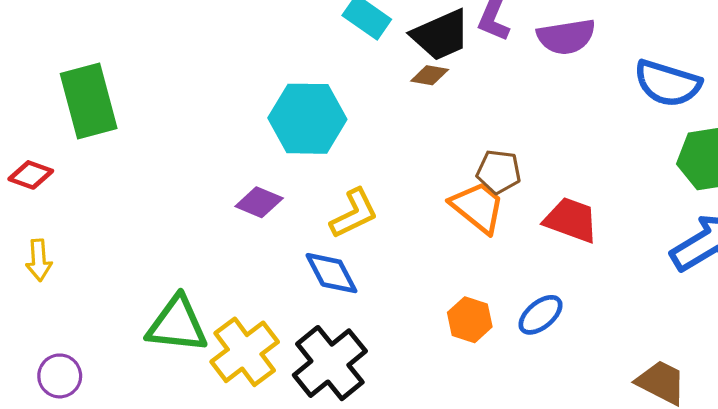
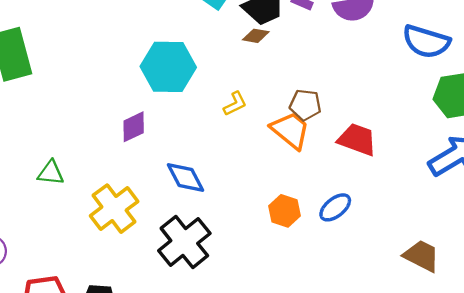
purple diamond: (259, 202) -> (134, 127), turned -48
yellow L-shape: (354, 214) -> (235, 104), moved, size x0.7
green triangle: (177, 324) -> (51, 173), moved, size x0.6
yellow cross: (245, 352) -> (114, 209), moved

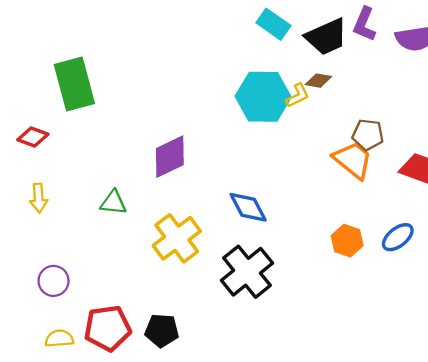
brown diamond: (256, 36) -> (318, 81), moved
cyan hexagon: (168, 67) -> (263, 97), moved
yellow L-shape: (235, 104) -> (298, 96), moved
purple diamond: (134, 127) -> (170, 157), moved, size x1.4

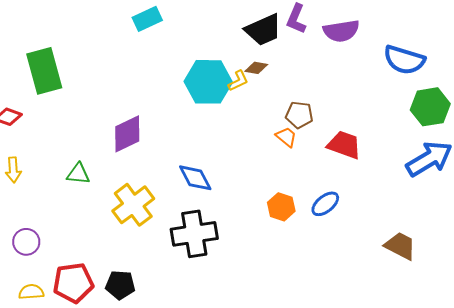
cyan rectangle: (273, 24) -> (147, 19), moved, turned -60
orange trapezoid: (353, 160) -> (286, 137), size x0.6
black cross: (247, 272) -> (194, 234), turned 30

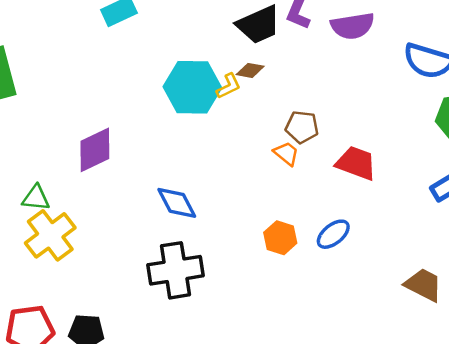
yellow cross: (133, 205) -> (50, 235), moved

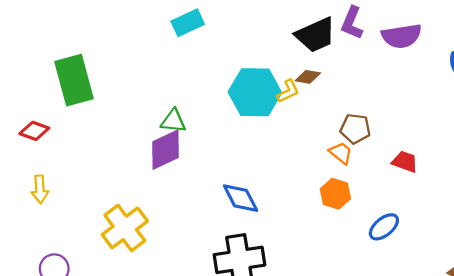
red trapezoid: (356, 163) -> (405, 162), size x0.7
green triangle: (36, 198) -> (173, 121), moved
orange hexagon: (280, 238) -> (335, 194), moved

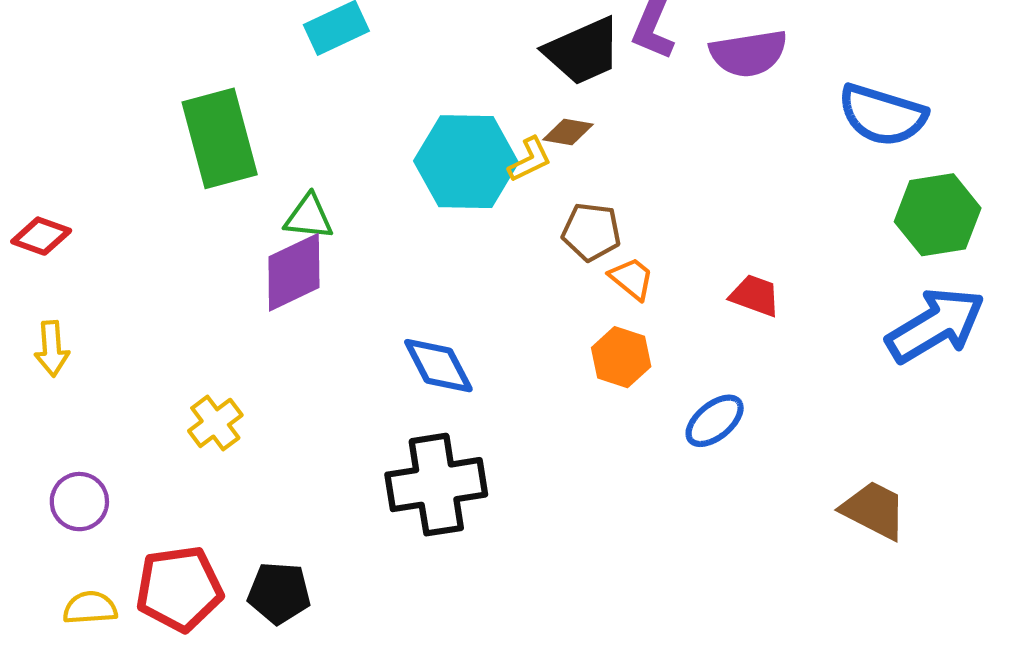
green rectangle: (74, 80) -> (220, 138), moved
brown pentagon: (355, 129) -> (591, 232), moved
yellow cross: (125, 228) -> (215, 423), size x0.6

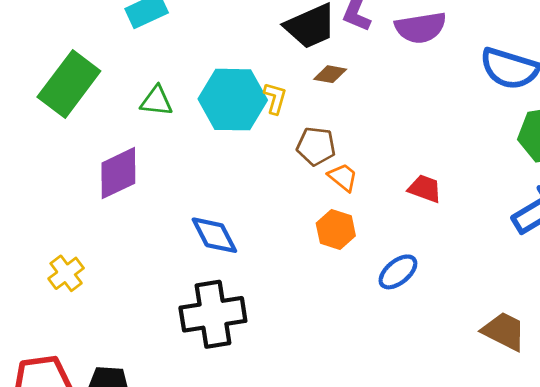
brown diamond: (568, 132) -> (330, 74), moved
green rectangle: (220, 138) -> (69, 84), turned 52
yellow L-shape: (530, 160) -> (275, 98), turned -48
green triangle: (309, 217) -> (156, 101), moved

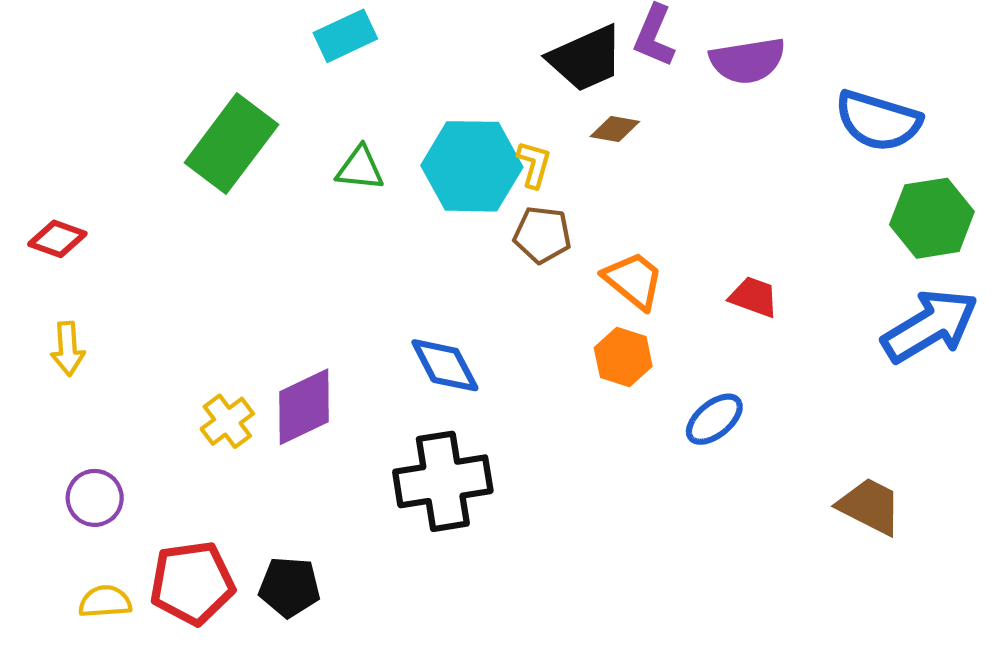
brown pentagon: (316, 146) -> (542, 235), moved
purple diamond: (118, 173) -> (304, 407), moved
orange trapezoid: (343, 177) -> (634, 280), size x1.4

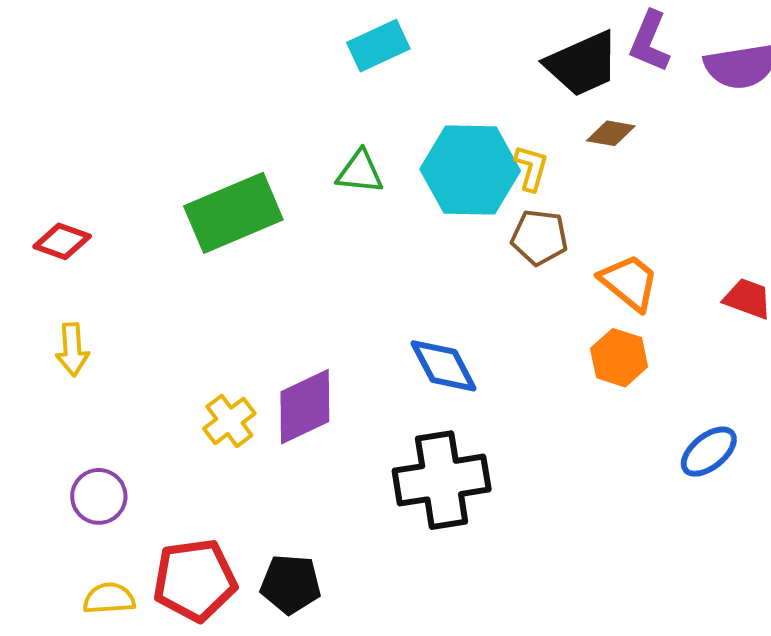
cyan rectangle: (345, 36) -> (378, 46), moved
green rectangle: (231, 144) -> (233, 213), moved, turned 30
blue ellipse: (714, 419) -> (709, 452), moved

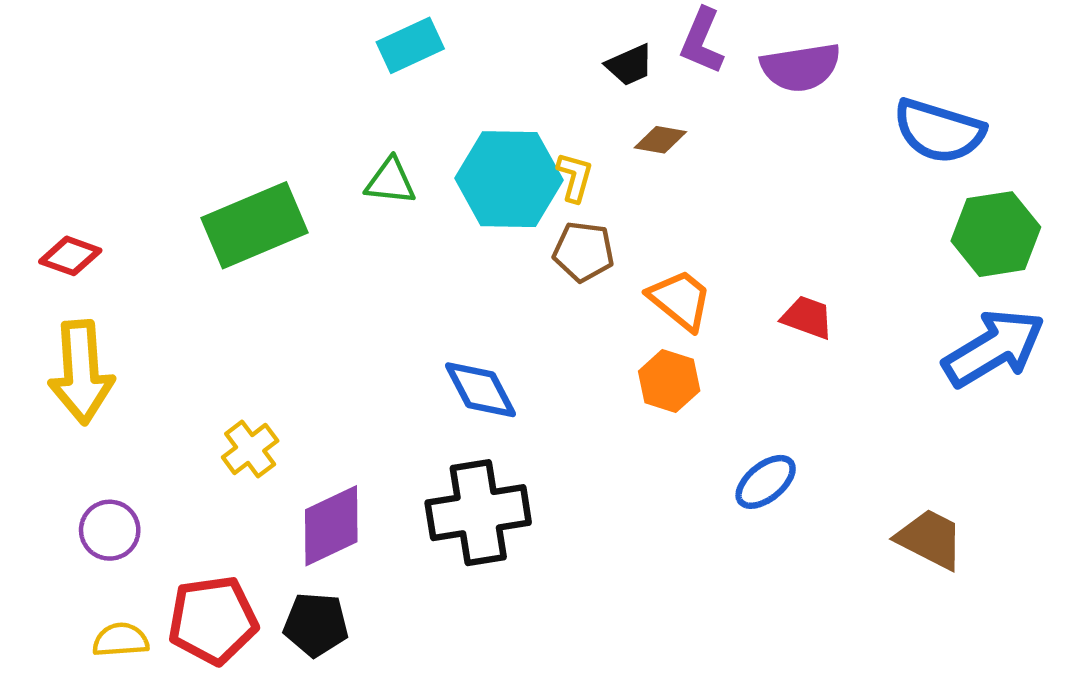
black trapezoid: (582, 64) -> (630, 65), size x0.6
yellow arrow: (72, 350) -> (81, 372), size x1.8
purple diamond: (305, 407) -> (331, 526), moved

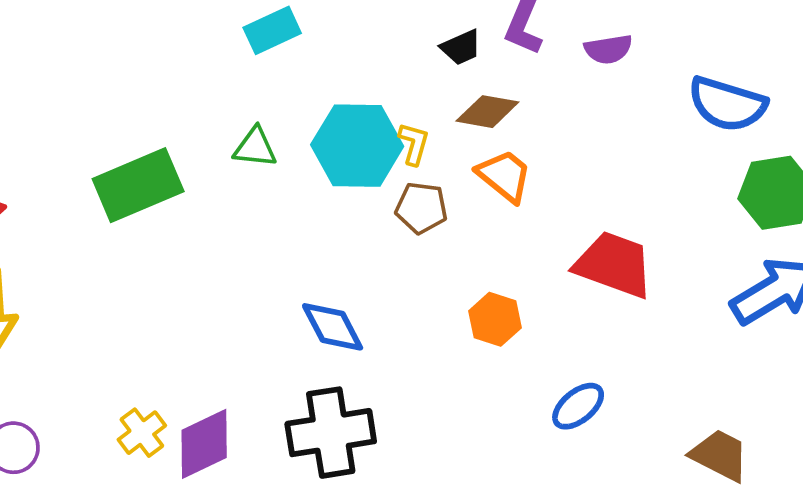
purple semicircle: (801, 67) -> (608, 49), size x0.7
brown diamond: (660, 140) -> (487, 112), size x1.4
orange trapezoid: (680, 300) -> (504, 176), moved
red trapezoid: (807, 317) -> (614, 265), size x1.8
yellow cross: (250, 449) -> (142, 433), moved

